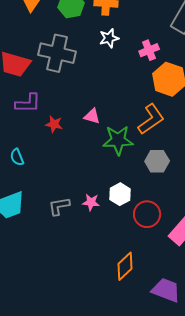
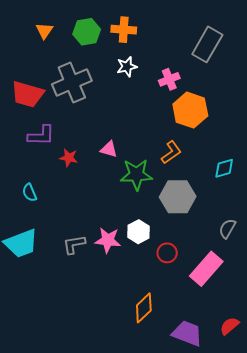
gray cross: (57, 53) -> (72, 83), turned -36
orange L-shape: (151, 119) -> (171, 152), size x0.7
gray hexagon: (157, 161) -> (178, 197), size x1.4
pink star: (91, 202) -> (108, 240), size x1.4
red circle: (147, 214) -> (167, 253), size x0.7

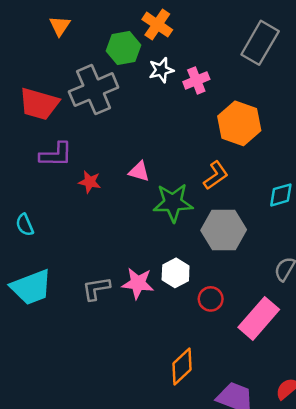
orange cross: (124, 30) -> (157, 25), turned 30
green hexagon: (87, 32) -> (124, 48), moved
pink cross: (169, 79) -> (196, 80), moved
cyan semicircle: (30, 193) -> (25, 225), moved

